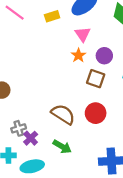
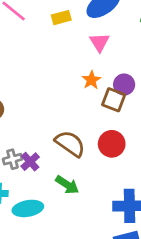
orange star: (78, 55) -> (91, 80), moved
purple circle: (104, 56) -> (124, 85), moved
purple cross: (31, 138) -> (30, 162), moved

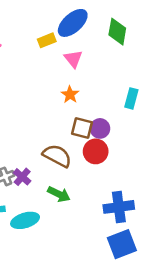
yellow rectangle: (61, 18) -> (47, 40), moved
purple circle: (124, 85) -> (100, 128), moved
brown square: (114, 100) -> (82, 128), moved

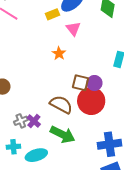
orange star: (70, 95) -> (59, 53), moved
red circle: (96, 151) -> (91, 101), size x1.4
green arrow: (59, 194) -> (63, 135), size x1.4

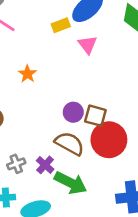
orange star: (59, 53) -> (27, 74), moved
purple circle: (94, 83) -> (73, 112), moved
purple cross: (34, 121) -> (45, 165), moved

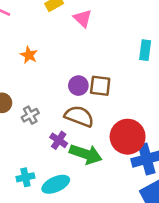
red circle: (109, 140) -> (128, 137), moved
gray cross: (16, 164) -> (30, 115), moved

